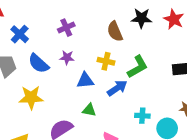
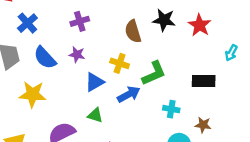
blue triangle: (85, 80) -> (94, 82), turned -30
cyan cross: (142, 116) -> (171, 109), moved

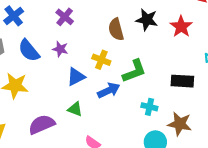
purple cross: (80, 21) -> (65, 17), turned -36
brown star: (203, 125) -> (180, 124), size x1.5

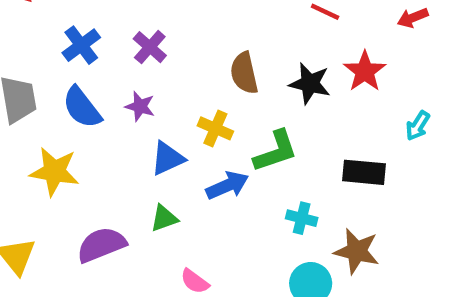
blue cross: (14, 16) -> (81, 45), moved
black star: (147, 20) -> (310, 83), moved
green triangle: (75, 109) -> (164, 218), turned -42

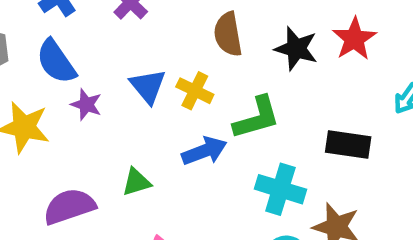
purple star: (140, 106) -> (86, 105), moved
blue triangle: (167, 158) -> (148, 86), moved, turned -48
cyan cross: (302, 218) -> (280, 189), size x1.5

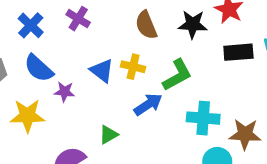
black rectangle: (348, 145) -> (238, 52), moved

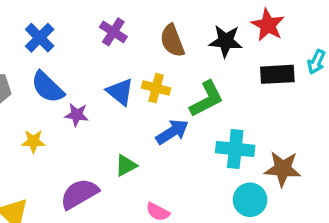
purple cross: (78, 19) -> (113, 32), moved
yellow star: (27, 116) -> (33, 141), size x0.6

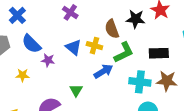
blue cross: (40, 38) -> (17, 15), moved
brown semicircle: (172, 41) -> (112, 29), moved
black rectangle: (277, 74) -> (159, 53), moved
green triangle: (126, 165) -> (76, 90), turned -32
brown star: (283, 169) -> (167, 81), moved

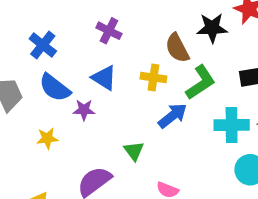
blue cross: (17, 15) -> (43, 45), moved
blue triangle: (74, 47) -> (104, 78), moved

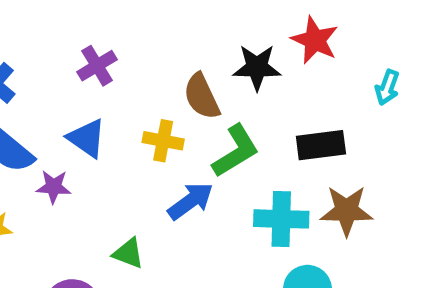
purple cross: (109, 31) -> (97, 66), turned 30
green triangle: (134, 151) -> (128, 253), turned -35

